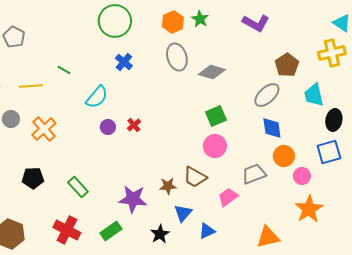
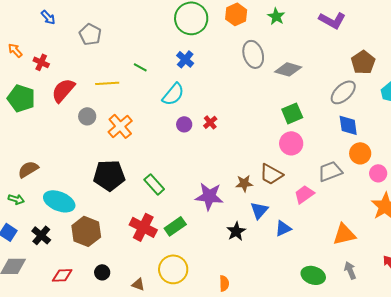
orange hexagon: (173, 22) -> (236, 14), moved
blue cross: (124, 62) -> (185, 59), moved
black pentagon: (33, 178) -> (109, 175), size x1.4
green rectangle: (111, 231) -> (175, 226), moved

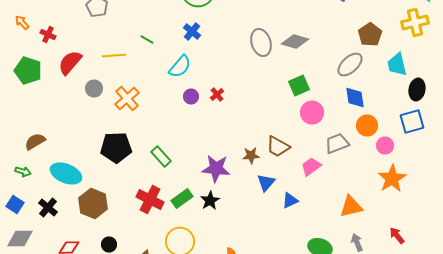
gray ellipse: (253, 54) -> (261, 42), moved
pink circle: (291, 143) -> (312, 112), moved
black star: (236, 231) -> (210, 200), moved

